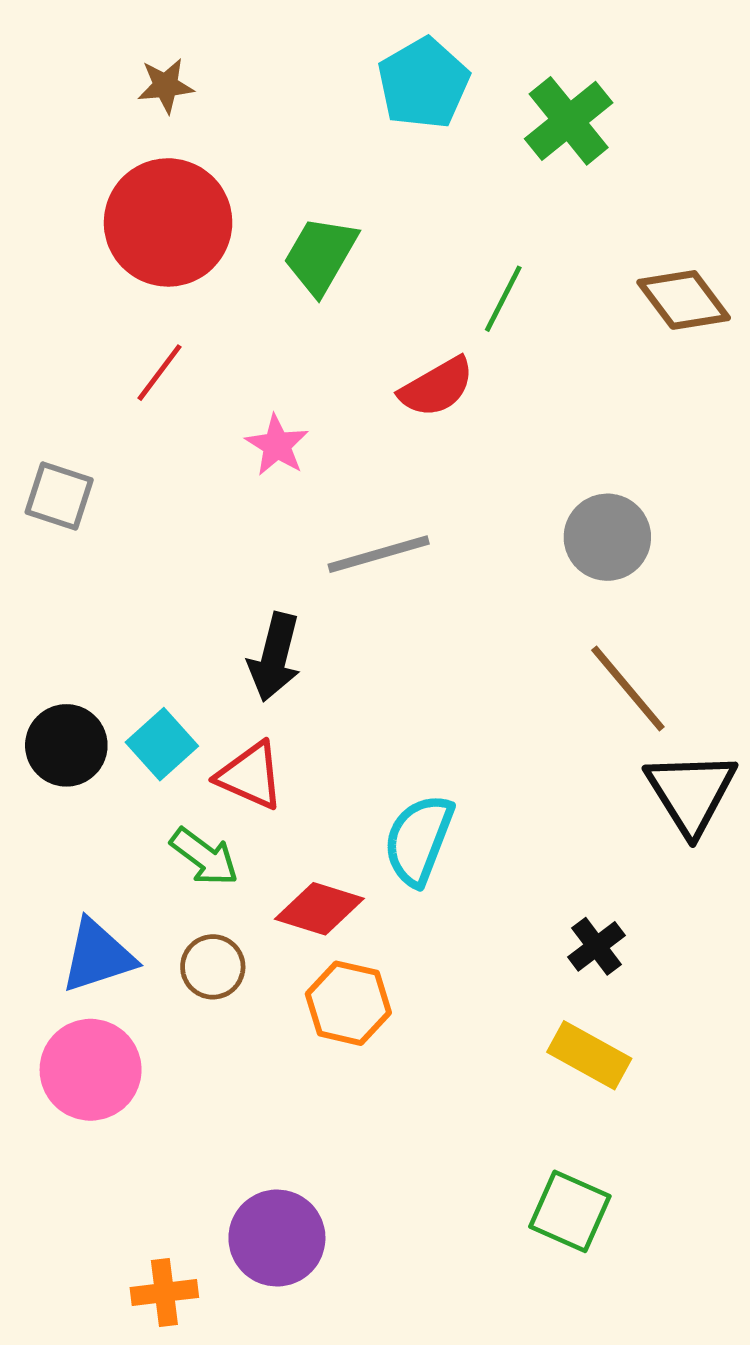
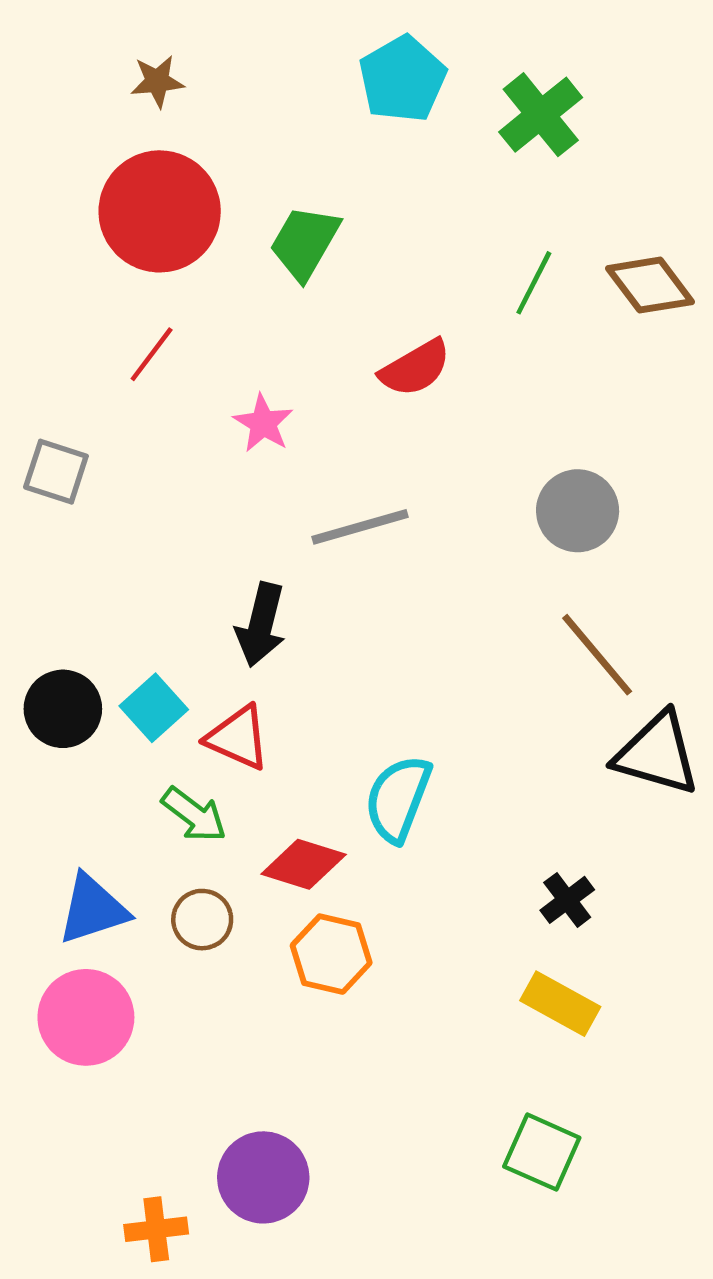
green line: (503, 299) -> (534, 283), moved
black triangle: (691, 793) -> (657, 754), turned -42

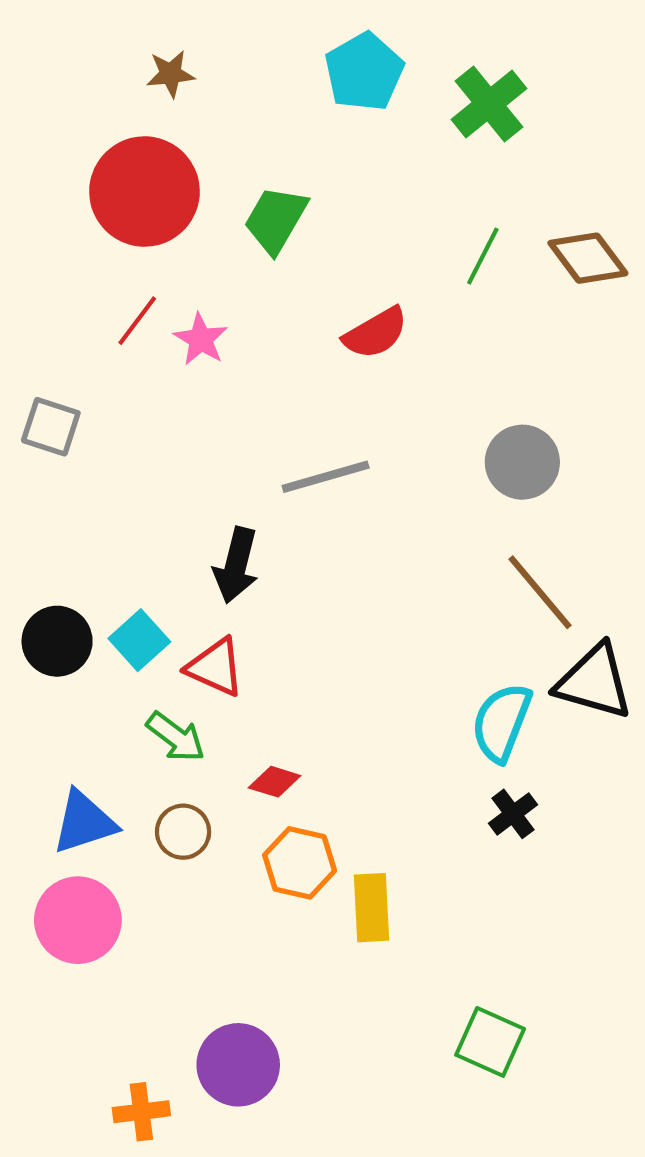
brown star: (157, 81) -> (171, 74), moved
pink star: (263, 423) -> (201, 339), moved
cyan semicircle: (398, 799) -> (502, 722), moved
red diamond: (304, 864) -> (275, 782), size x0.7
yellow rectangle: (560, 1004) -> (371, 908), moved, turned 58

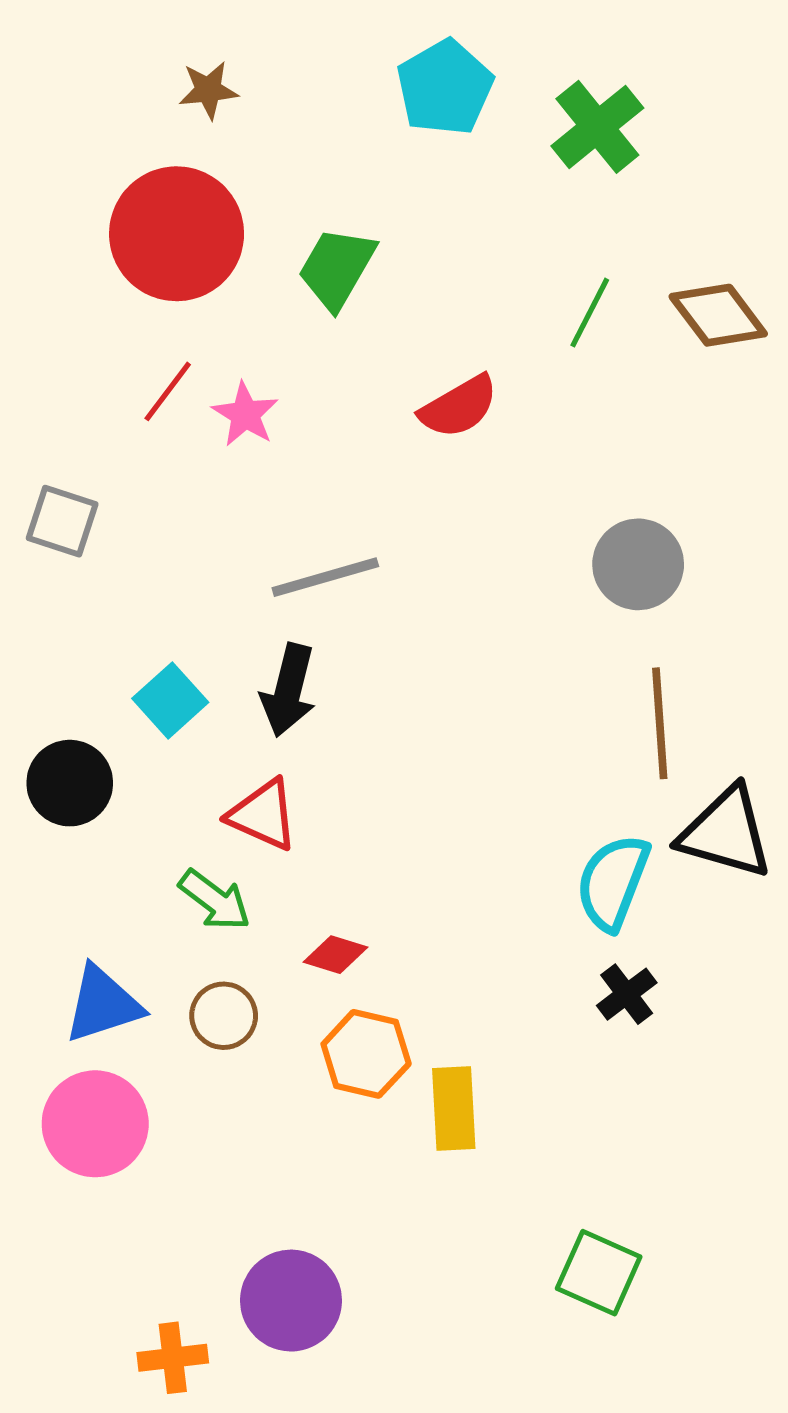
gray line: (326, 477) -> (325, 577), moved
brown line: (540, 592) -> (660, 723), turned 36
cyan square: (139, 640) -> (170, 700), moved

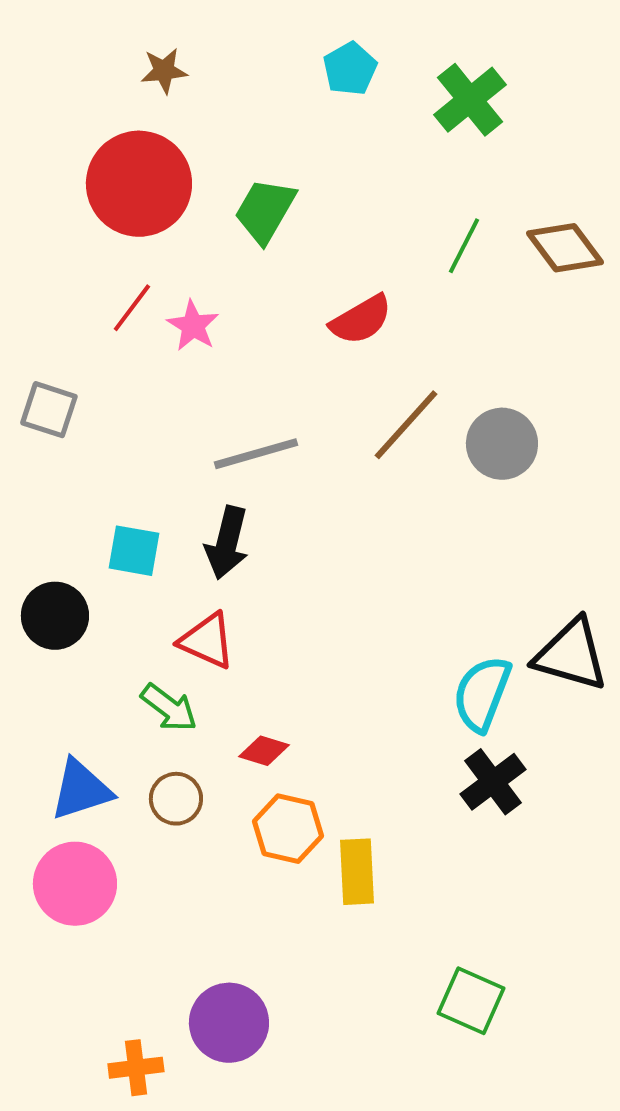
cyan pentagon: (445, 88) -> (350, 69), size x0.7
cyan square: (170, 700) -> (134, 551), turned -38
brown line: (660, 723) -> (406, 425), moved, turned 46
black cross: (627, 994) -> (493, 782), size x1.4

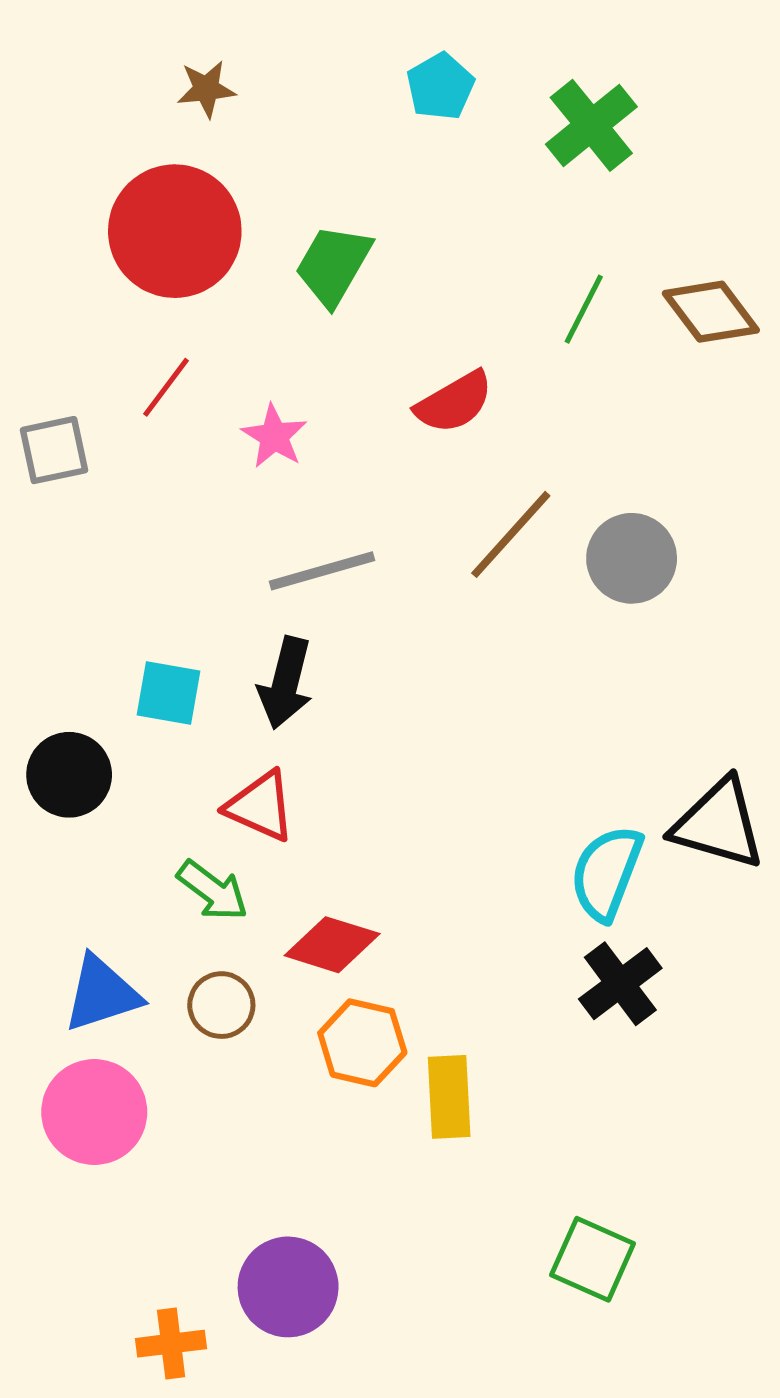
pink star: (193, 326) -> (274, 436), moved
gray square: (49, 410) -> (54, 450), moved, turned -30
red diamond: (264, 751) -> (332, 945), size x1.5

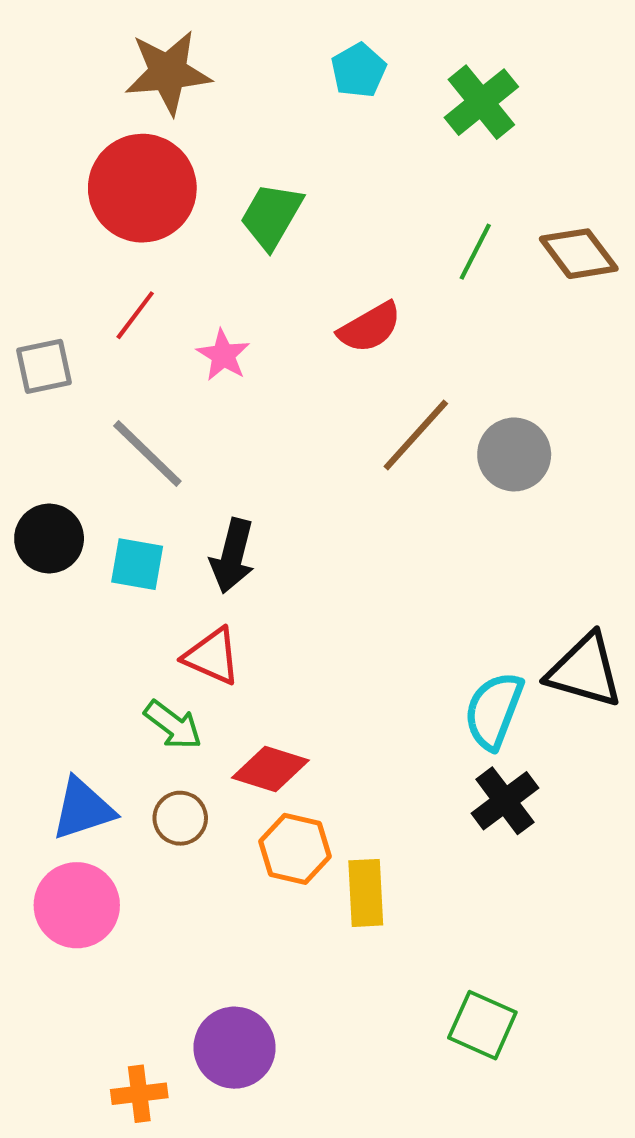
brown star: (206, 89) -> (168, 72), size x1.8
gray line: (322, 571) -> (147, 453), moved, turned 60
black circle: (69, 775) -> (49, 538), moved

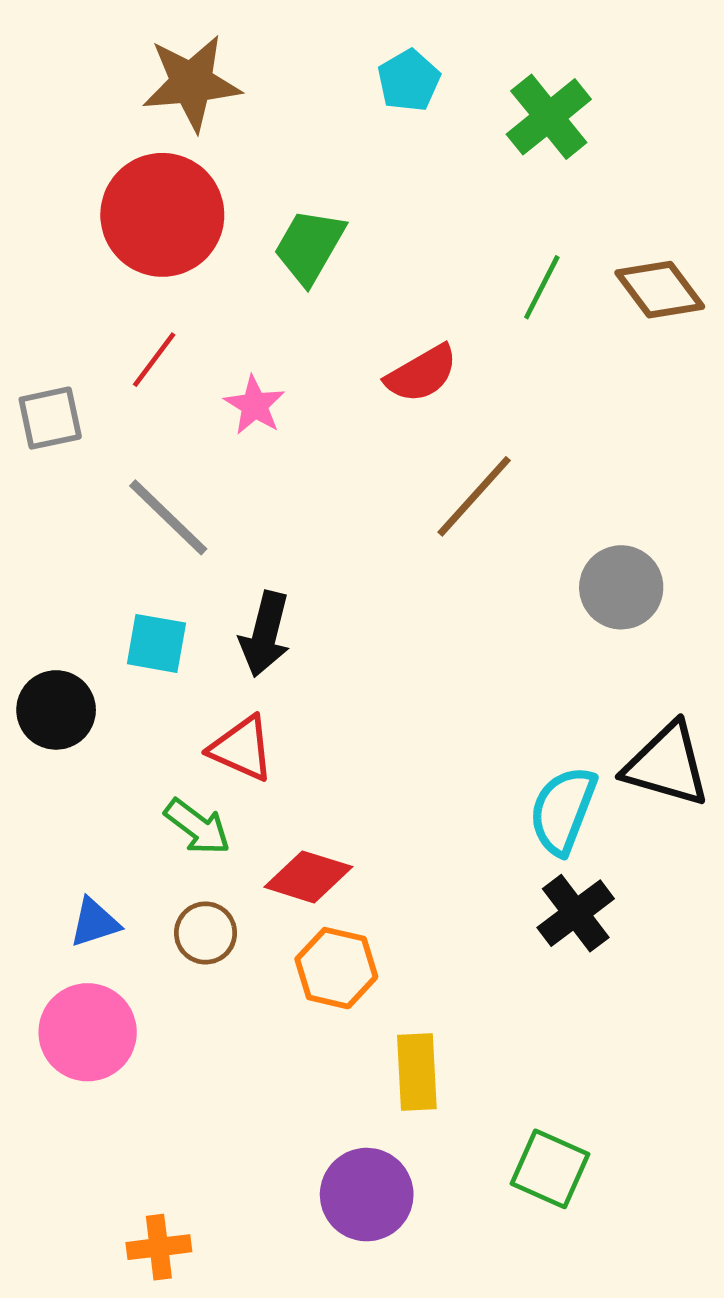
gray circle: (514, 454) -> (621, 587), moved
black circle: (49, 538) -> (56, 710), moved
blue triangle: (83, 809) -> (95, 922), size x0.7
yellow rectangle: (366, 893) -> (417, 1072), moved
purple circle: (235, 1048) -> (367, 1195), moved

